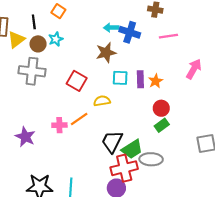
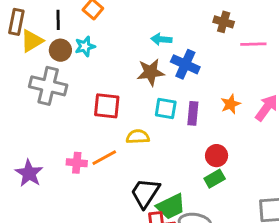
blue cross: (130, 32) -> (185, 64), moved
pink line: (168, 36) -> (253, 44), moved
red square: (77, 81) -> (107, 106), turned -30
orange star: (156, 81) -> (231, 104), moved

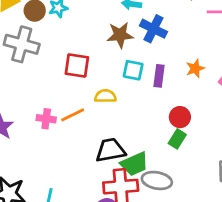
green rectangle: (215, 179) -> (177, 139), turned -30
black trapezoid: (145, 193) -> (110, 150), turned 44

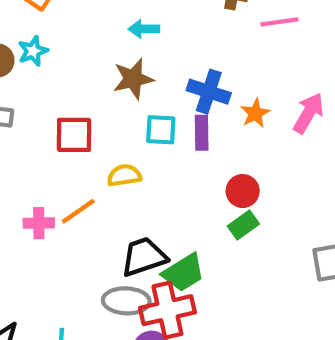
blue cross: (153, 29) -> (209, 92), moved
green rectangle: (177, 139) -> (243, 225), turned 30
gray ellipse: (157, 180) -> (126, 301), moved

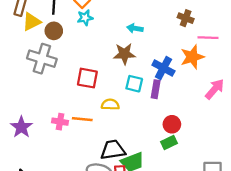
cyan star: (33, 51) -> (85, 18), moved
orange star: (255, 113) -> (192, 57), moved, size x1.5
orange line: (78, 211) -> (82, 119), turned 30

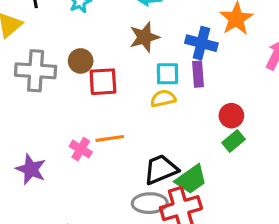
brown circle: (54, 31) -> (81, 61), moved
yellow semicircle: (110, 104) -> (163, 98), moved
pink cross: (60, 122) -> (81, 149), turned 35

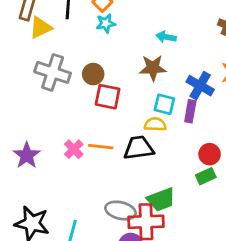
black trapezoid: (161, 169) -> (139, 148), moved

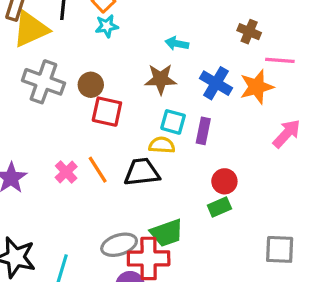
yellow triangle: (41, 28) -> (31, 29), size x1.4
blue cross: (200, 86) -> (216, 83), moved
orange line: (101, 147) -> (98, 170), turned 50
gray ellipse: (120, 211) -> (119, 245), turned -32

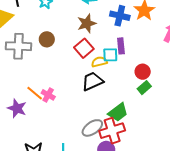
red square: (107, 112) -> (84, 48), moved, turned -36
cyan square: (173, 122) -> (110, 55), moved
orange line: (98, 170) -> (35, 93), moved

